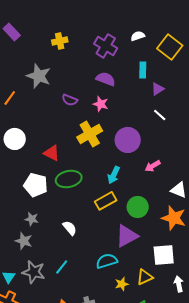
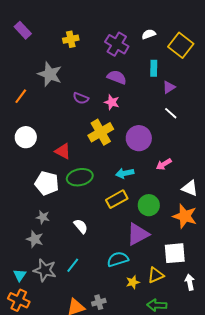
cyan arrow: (114, 175) -> (125, 173), turned 54

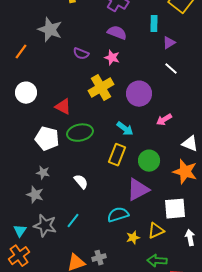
cyan arrow: (125, 173) -> (125, 129), turned -132
yellow rectangle: (117, 199) -> (117, 155), turned -40
orange cross: (19, 300) -> (19, 256), turned 30

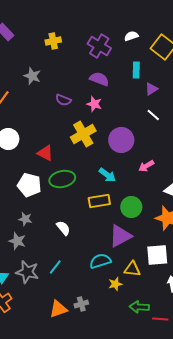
gray star: (50, 30) -> (32, 76), size x0.7
yellow rectangle: (117, 155) -> (99, 201), turned 60
yellow triangle: (156, 231) -> (132, 269), moved, turned 30

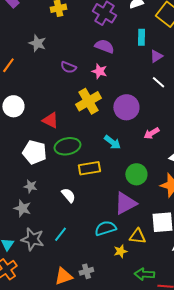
yellow rectangle: (99, 201) -> (89, 168), moved

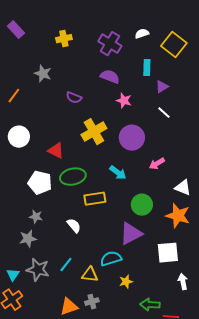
pink star: (99, 71) -> (124, 101), moved
gray star: (22, 208) -> (28, 239), turned -30
yellow triangle: (137, 236) -> (90, 275), moved

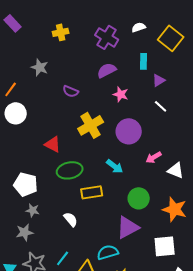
purple semicircle: (110, 77) -> (107, 70), turned -48
white circle: (19, 137) -> (16, 113), moved
white pentagon: (40, 183) -> (26, 184), moved
white triangle: (183, 188) -> (176, 170), moved

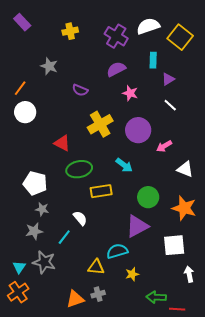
white semicircle: (139, 27) -> (148, 26), size x1.6
pink arrow: (154, 157) -> (164, 146), moved
cyan line: (63, 258) -> (64, 237), moved

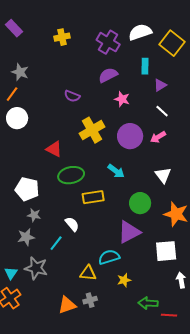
gray star: (49, 66) -> (20, 72), moved
pink arrow: (164, 146) -> (158, 137), moved
white triangle: (185, 169) -> (163, 175), moved, turned 30

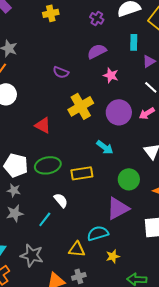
purple cross: (108, 42) -> (97, 18), size x0.6
green ellipse: (71, 175) -> (48, 165), moved
gray star: (34, 215) -> (14, 190), moved
gray star: (36, 268) -> (32, 255), moved

